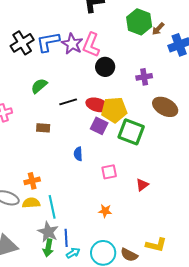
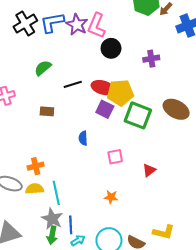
brown ellipse: (165, 107) -> (176, 109), moved

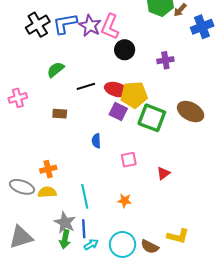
cyan line: (56, 193) -> (85, 196), moved

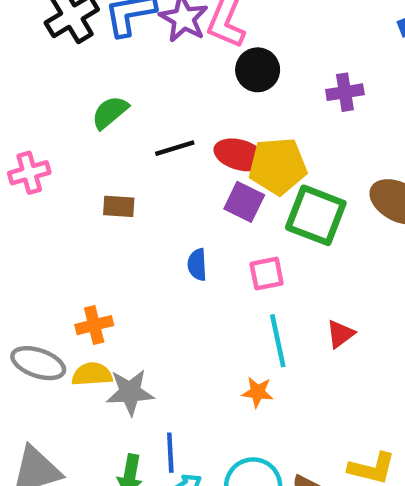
pink square: (129, 160) -> (267, 274), moved
cyan line: (85, 196) -> (278, 341), moved
gray star: (65, 222) -> (130, 392), moved, turned -30

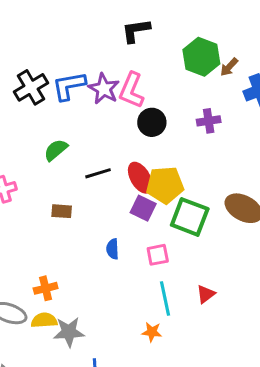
purple cross: (345, 92) -> (209, 121), moved
red ellipse: (240, 155) -> (140, 178), turned 44

